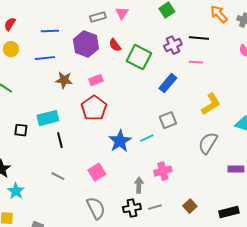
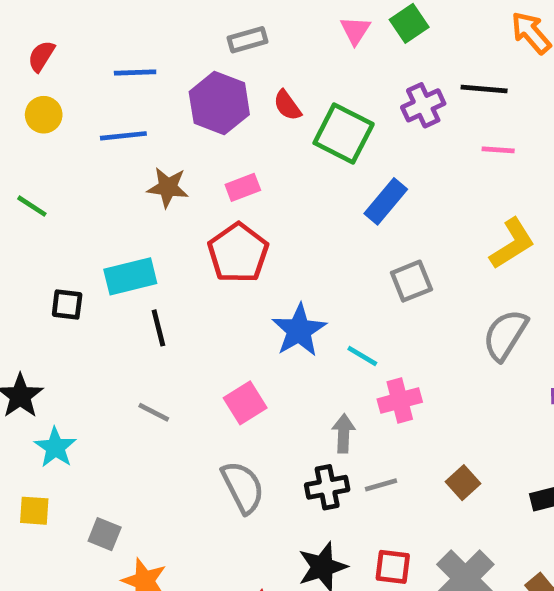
pink triangle: (122, 13) -> (355, 30), moved
pink line: (196, 62) -> (498, 150), moved
blue rectangle: (168, 83) -> (386, 201), moved
cyan line: (147, 138) -> (362, 356), moved, turned 56

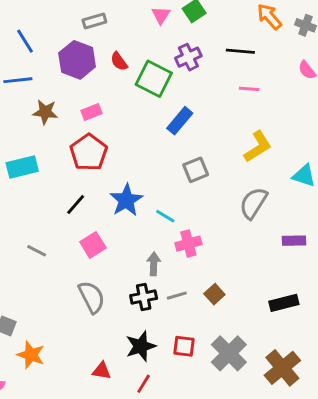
blue line: (135, 73) -> (25, 41), turned 60
purple cross: (423, 105) -> (188, 57), moved
black line: (158, 328) -> (76, 205), moved, turned 55
brown square: (463, 483) -> (214, 294), moved

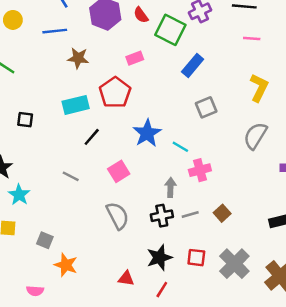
pink rectangle: (92, 112) -> (135, 58), moved
yellow L-shape: (258, 147) -> (259, 88), turned -32
cyan rectangle: (22, 167) -> (76, 105), moved
black line: (76, 205) -> (92, 137), moved

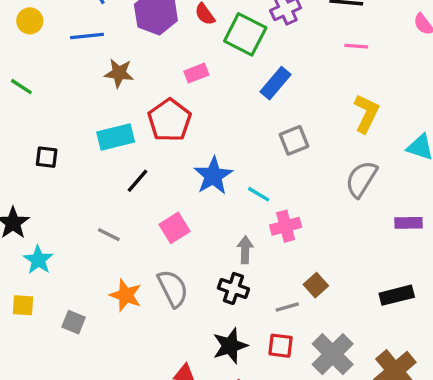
gray line: (190, 214) -> (287, 307), moved
black cross: (162, 216) -> (233, 288), turned 30
orange star: (66, 265) -> (126, 295), moved

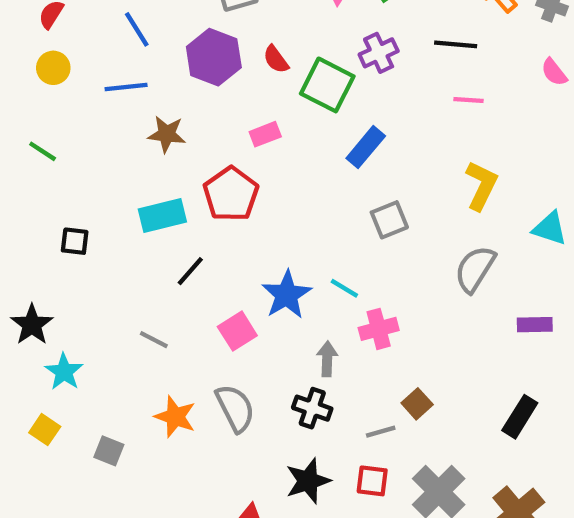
blue star: (213, 176) -> (287, 295), moved
black rectangle: (397, 295) -> (520, 417), turned -44
yellow square: (23, 305) -> (45, 430), turned 30

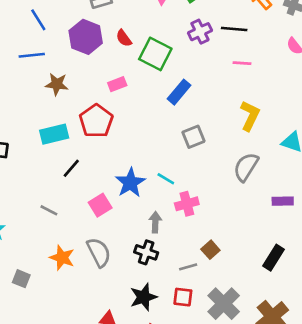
purple cross: (379, 53) -> (200, 32), moved

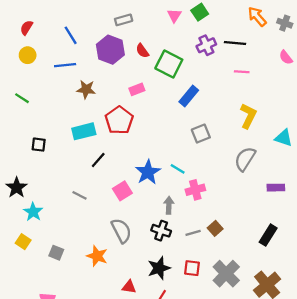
orange star: (62, 258) -> (97, 256), moved
gray line: (188, 267) -> (193, 233), moved

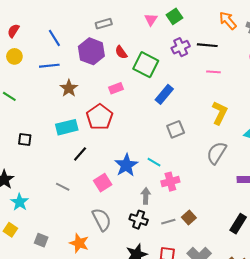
brown star: (86, 89) -> (69, 88), turned 30

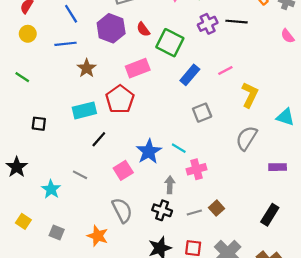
pink line: (213, 72) -> (225, 70), moved, turned -32
pink rectangle: (116, 88) -> (138, 68), size x1.5
cyan star: (20, 202) -> (51, 189), moved

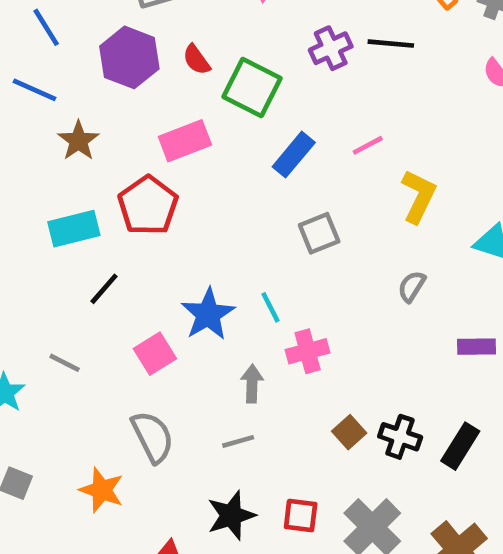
blue line: (66, 44) -> (35, 90), turned 30
gray semicircle: (246, 138) -> (412, 286), size x0.6
cyan line: (179, 148) -> (271, 307), turned 32
black cross: (162, 210) -> (400, 437), moved
gray line: (194, 213) -> (238, 441), moved

